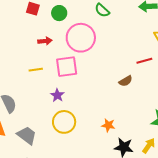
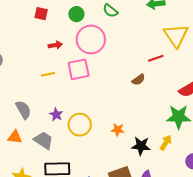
green circle: (59, 13) -> (76, 14), moved
purple star: (57, 95) -> (56, 115), moved
orange star: (108, 125) -> (118, 130), moved

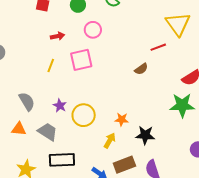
pink circle: (91, 39) -> (93, 30), size x0.6
yellow line: (48, 74) -> (51, 65), turned -56
yellow arrow: (166, 143) -> (110, 141), moved

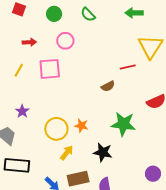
green star: (182, 105) -> (123, 124), moved
yellow circle: (84, 115) -> (56, 129), moved
orange star: (122, 120) -> (81, 126), moved

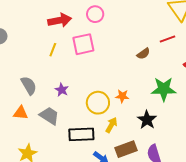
red arrow: (29, 42) -> (60, 20), size x1.6
red line: (128, 67) -> (167, 39), moved
black star: (103, 152) -> (147, 120), turned 30
black rectangle: (17, 165) -> (81, 134), moved

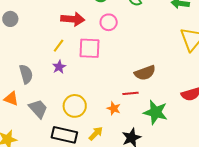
red line: (167, 39) -> (131, 93), moved
brown semicircle: (143, 54) -> (145, 73), size x1.5
purple star: (62, 90) -> (59, 67), moved
yellow circle: (98, 103) -> (75, 106), moved

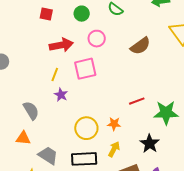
brown semicircle: (145, 73) -> (140, 46), moved
orange star: (114, 108) -> (114, 124), moved
gray trapezoid: (38, 109) -> (48, 155), moved

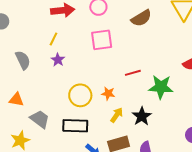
pink square: (85, 69) -> (102, 40), moved
gray semicircle: (31, 111) -> (23, 60), moved
yellow arrow: (114, 149) -> (117, 115), moved

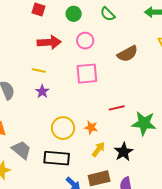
yellow line: (53, 39) -> (39, 71), turned 72

